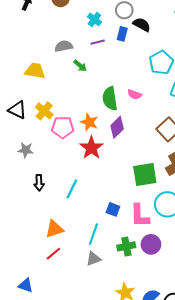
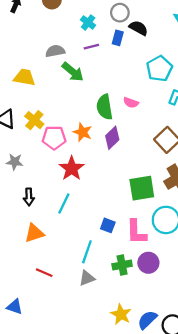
green arrow: (80, 66) -> (73, 72), size x1.5
red star: (91, 148) -> (72, 168), moved
orange triangle: (54, 229) -> (34, 233), moved
red line: (53, 254) -> (44, 273), turned 63

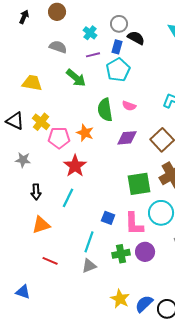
gray semicircle: (55, 51) -> (58, 47), moved, turned 30
cyan pentagon: (159, 69) -> (118, 70), moved
purple diamond: (112, 138) -> (127, 138), moved, turned 40

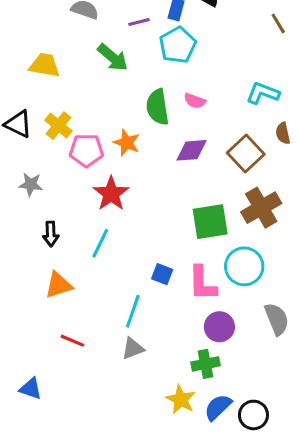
green cross: (121, 254) -> (205, 364), moved

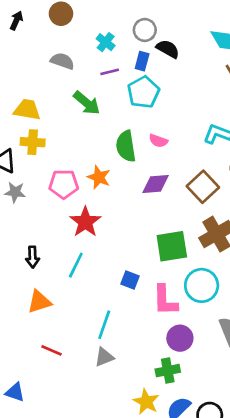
yellow cross: (58, 126) -> (33, 142), moved, turned -35
gray star: (31, 184) -> (15, 192), moved
blue square: (162, 274) -> (130, 280), moved

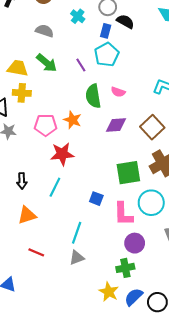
purple line: (110, 72) -> (81, 65), moved, turned 72
green arrow: (87, 103) -> (47, 63), moved
red star: (85, 222) -> (62, 154), turned 30

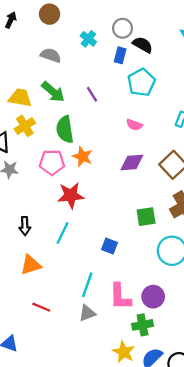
cyan pentagon: (107, 55) -> (141, 82), moved
yellow cross: (22, 93) -> (25, 126), turned -36
green semicircle: (93, 96) -> (65, 129), moved
green square: (128, 173) -> (146, 217), size x0.7
pink L-shape: (123, 214) -> (120, 297), moved

